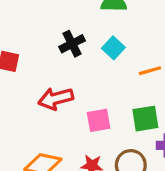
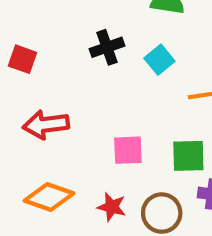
red arrow: (56, 99) -> (46, 125), moved

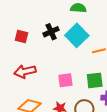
red square: (22, 59) -> (21, 37), moved
cyan square: (159, 60) -> (77, 35), size x1.6

